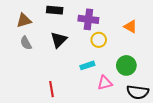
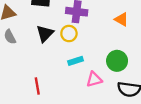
yellow circle: (99, 40) -> (69, 34), moved

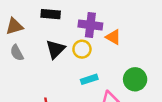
orange triangle: (121, 19) -> (113, 37), moved

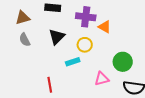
yellow circle: (82, 49) -> (85, 45), moved
cyan rectangle: (89, 79) -> (73, 62), moved

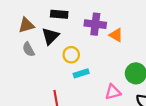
black triangle: (57, 37) -> (50, 36), moved
yellow circle: (85, 45) -> (71, 55), moved

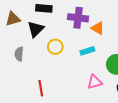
gray semicircle: (28, 49) -> (19, 54), moved, turned 32
cyan rectangle: (81, 73) -> (87, 51), moved

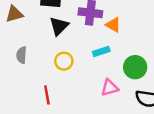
black triangle: (36, 29) -> (59, 26), moved
yellow circle: (55, 47) -> (64, 61), moved

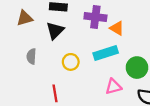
black triangle: (59, 26) -> (55, 30), moved
cyan rectangle: (101, 51) -> (106, 53), size x1.5

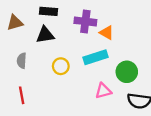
black triangle: (55, 30) -> (45, 35), turned 36
red line: (55, 93) -> (22, 95), moved

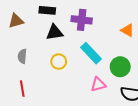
orange triangle: (107, 33) -> (127, 30), moved
black triangle: (45, 35) -> (55, 32), moved
cyan rectangle: (95, 57) -> (91, 53), turned 65

